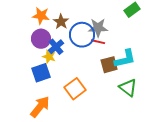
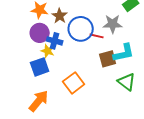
gray star: (98, 28) -> (113, 24), moved
blue cross: (56, 47) -> (55, 41), turned -35

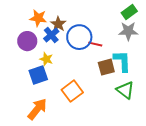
gray star: (113, 24) -> (128, 31), moved
purple circle: (40, 33) -> (27, 41), moved
blue cross: (55, 41) -> (51, 35), moved, turned 35
cyan L-shape: (124, 53) -> (122, 61), turned -80

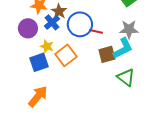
gray star: (128, 31) -> (129, 29), moved
cyan L-shape: (122, 61) -> (123, 48), turned 65
orange square: (72, 91) -> (66, 55), moved

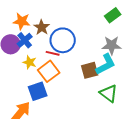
blue cross: (52, 22) -> (25, 40), moved
red line: (96, 31) -> (53, 53), moved
blue square: (39, 62) -> (38, 91), moved

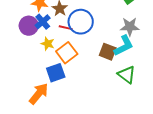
red line: (53, 53) -> (66, 28), moved
brown square: (90, 70) -> (108, 52), turned 36

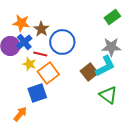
red line: (66, 28) -> (40, 54), moved
brown square: (108, 52) -> (89, 72), turned 30
orange arrow: (39, 94) -> (20, 114), size x0.7

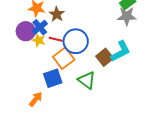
blue circle: (62, 42) -> (76, 41), moved
gray star: (111, 47) -> (127, 16), moved
yellow star: (29, 64) -> (39, 40), moved
green triangle: (108, 95) -> (87, 80), moved

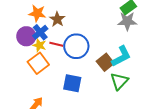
orange square: (64, 58) -> (38, 63), moved
blue square: (53, 78) -> (72, 83), moved, turned 30
green triangle: (87, 80) -> (119, 81), moved, turned 36

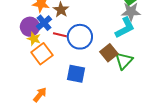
yellow star: (39, 45) -> (34, 39), moved
cyan L-shape: (121, 56) -> (125, 28), moved
green triangle: (119, 81) -> (124, 61), moved

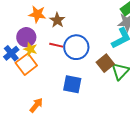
blue cross: (44, 23) -> (11, 53), moved
orange square: (42, 54) -> (26, 64), moved

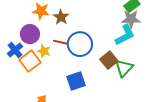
yellow star: (30, 49) -> (44, 51), moved
blue square: (72, 84) -> (76, 81), turned -30

